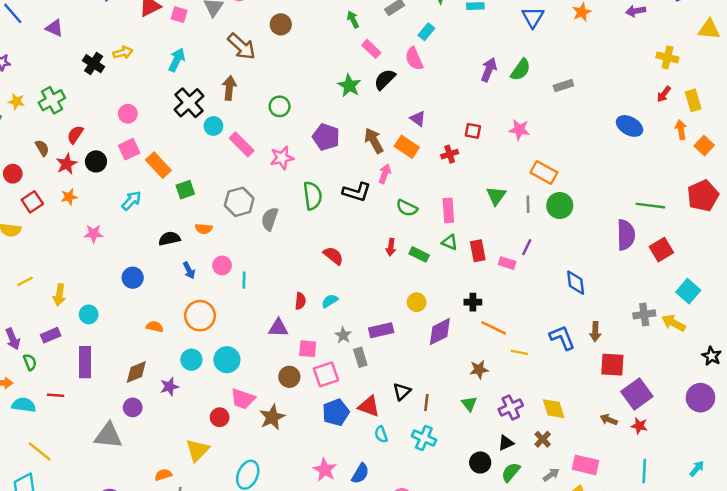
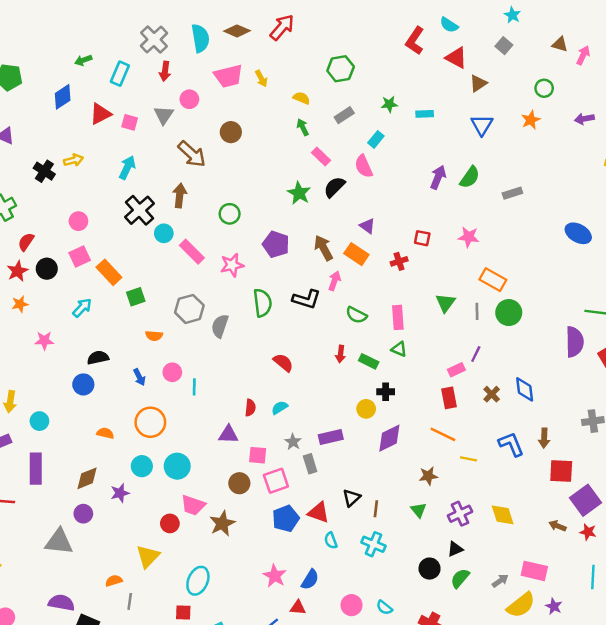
black semicircle: (169, 239) -> (98, 358), moved
red rectangle: (478, 251) -> (449, 398), moved
pink rectangle: (507, 263) -> (456, 370), turned -42
black cross: (473, 302) -> (386, 392), moved
brown cross: (543, 439) -> (492, 394), moved

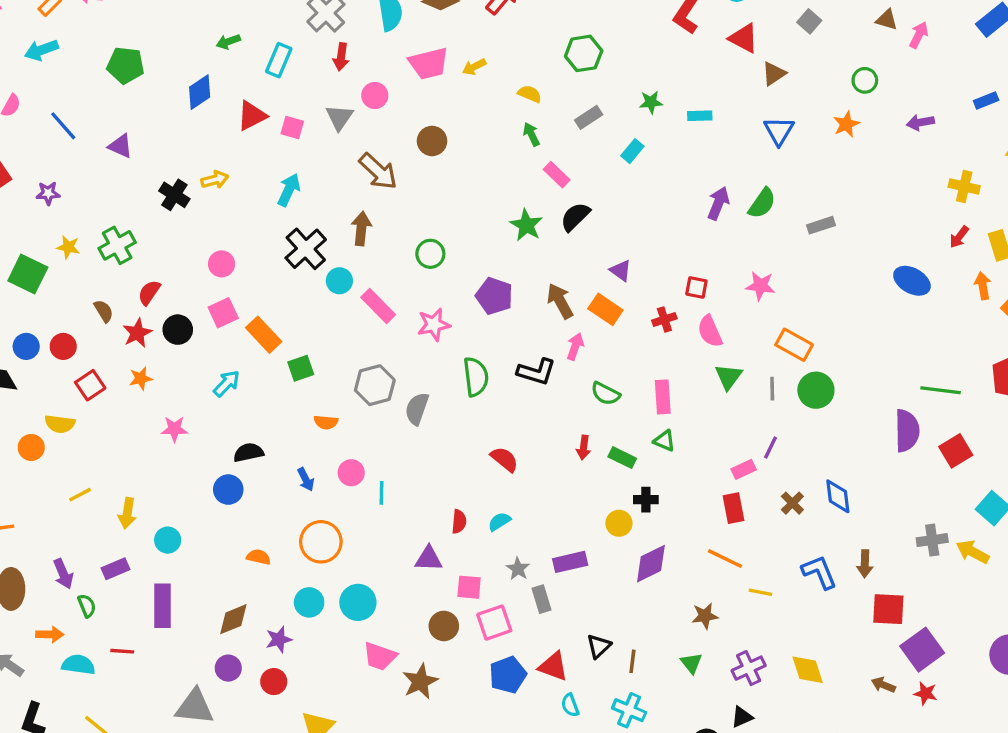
yellow arrow: (261, 79) -> (474, 67), turned 91
pink semicircle: (364, 166) -> (710, 331), moved
red circle: (170, 523) -> (274, 682), moved

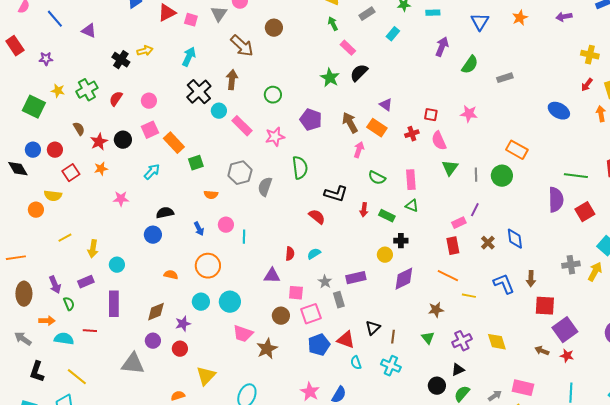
purple arrow: (718, 203) -> (442, 47), moved
red semicircle: (149, 293) -> (116, 99), moved
orange rectangle: (794, 345) -> (517, 150), moved
black L-shape: (536, 372) -> (336, 194), moved
yellow arrow: (973, 552) -> (595, 272), turned 90

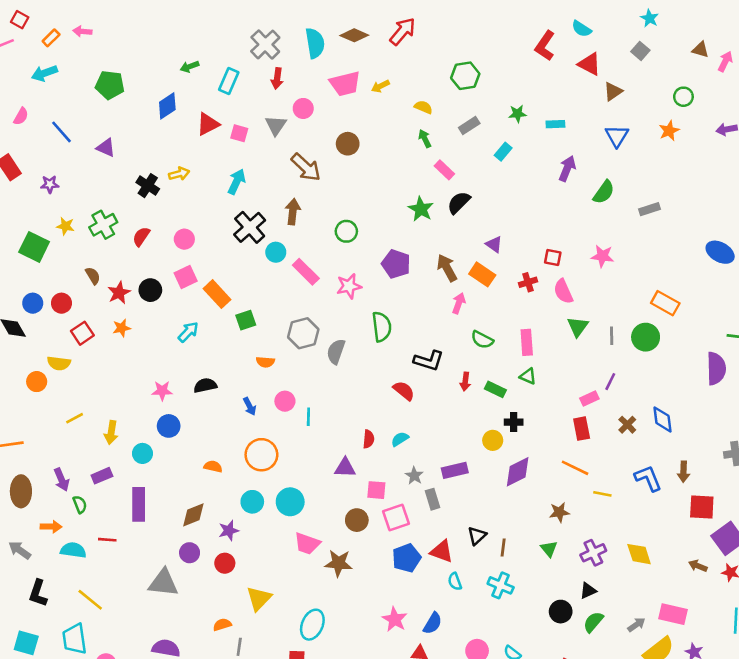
pink star: (121, 199) -> (162, 391), moved
blue circle: (153, 235) -> (169, 426), moved
brown star: (267, 349) -> (339, 563), turned 30

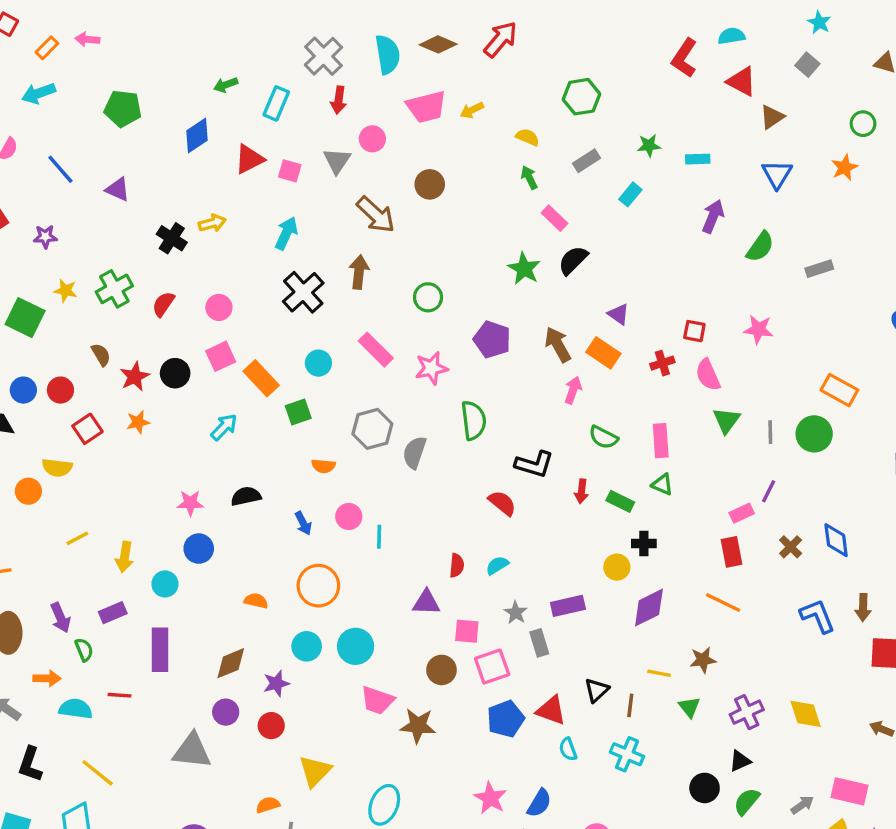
cyan semicircle: (582, 29) -> (732, 36), turned 138
cyan circle: (276, 252) -> (318, 363), moved
yellow line: (602, 494) -> (659, 673), moved

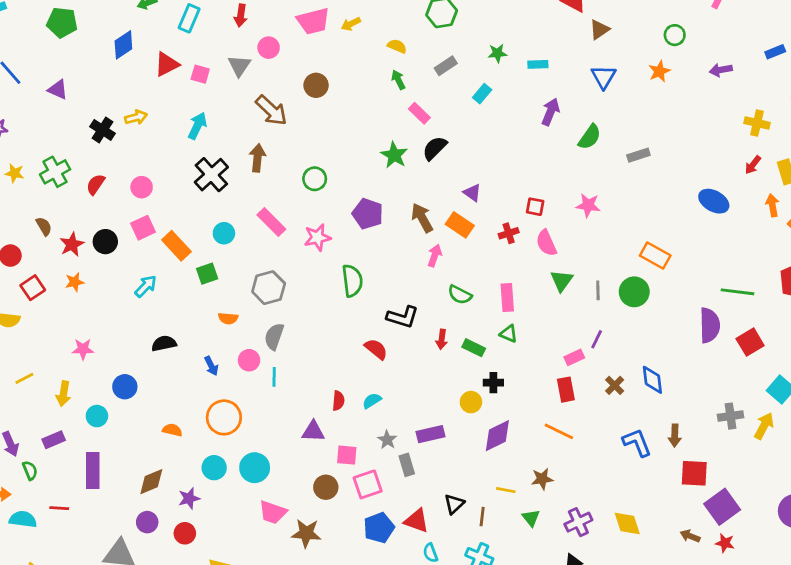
gray semicircle: (415, 452) -> (274, 336), moved
pink star: (190, 503) -> (83, 349), moved

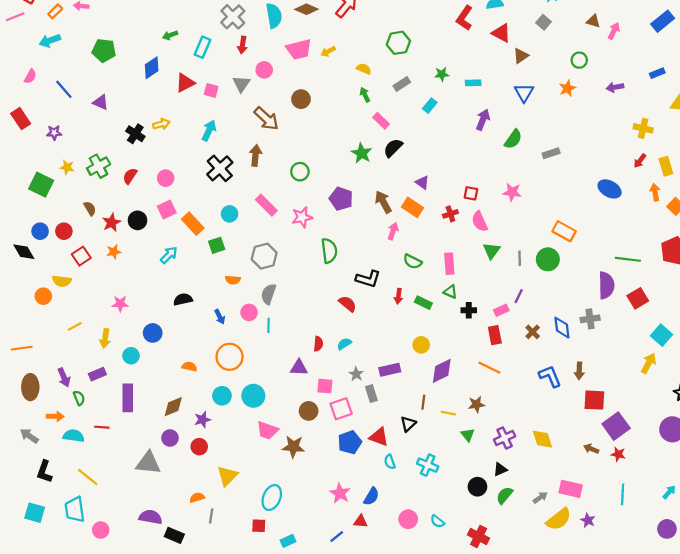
black cross: (493, 383) -> (469, 310), moved
gray cross: (731, 416) -> (590, 319), moved
brown line: (482, 517) -> (423, 402), moved

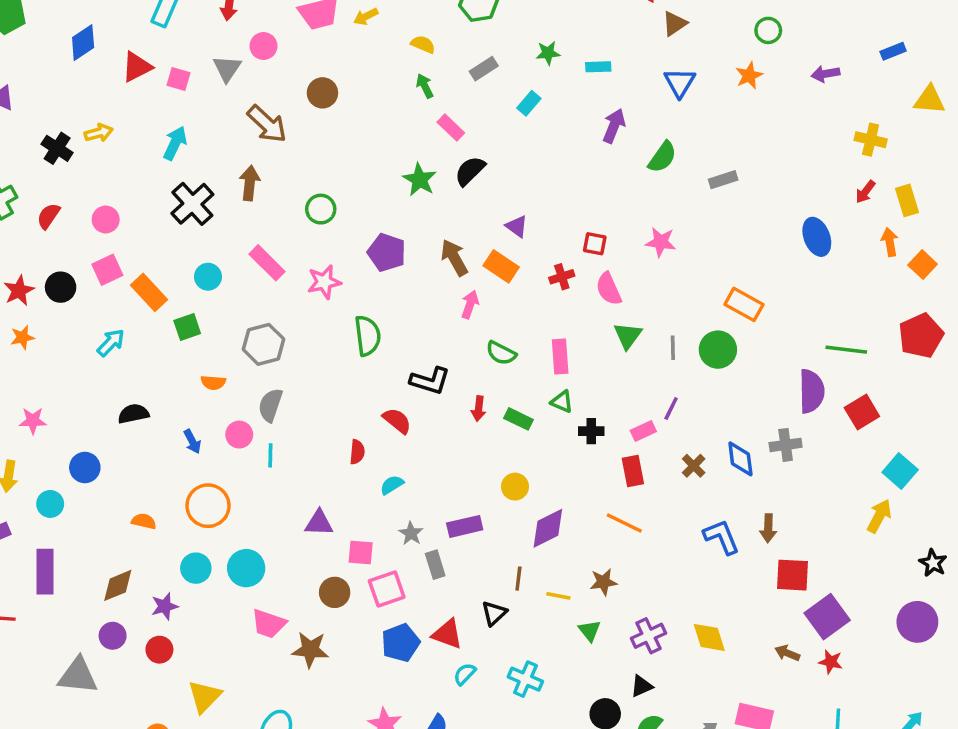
blue ellipse: (610, 189) -> (817, 237), turned 40
red semicircle: (318, 344) -> (357, 452), moved
cyan semicircle: (390, 462) -> (465, 674), turned 64

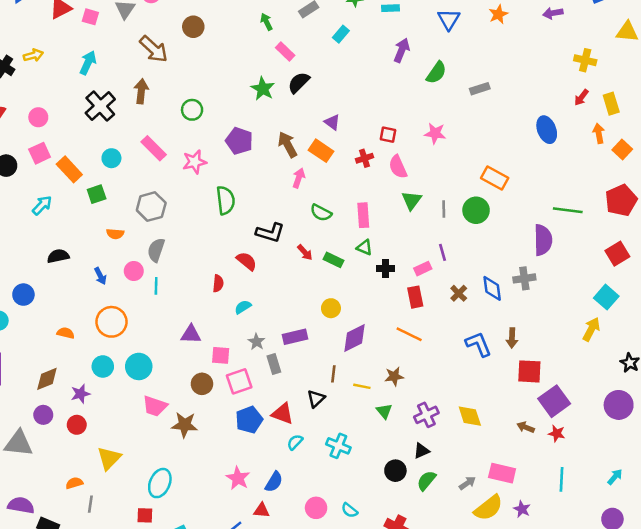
red arrow: (479, 409) -> (305, 252), turned -49
purple line: (671, 409) -> (443, 252), turned -42
red square: (862, 412) -> (617, 254), moved

